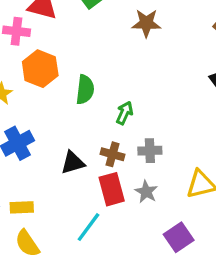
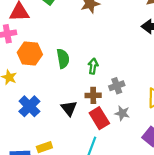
black triangle: (73, 163) -> (69, 108), turned -36

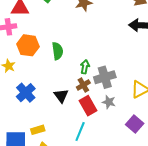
green arrow: (93, 66) -> (85, 67), moved
gray cross: (117, 86) -> (105, 77), size x1.5
brown cross: (93, 95) -> (83, 85), turned -32

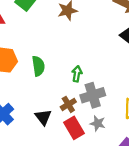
green arrow: (85, 67) -> (77, 74), moved

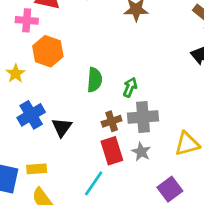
green semicircle: (38, 66) -> (95, 80), moved
black triangle: (43, 117) -> (62, 127), moved

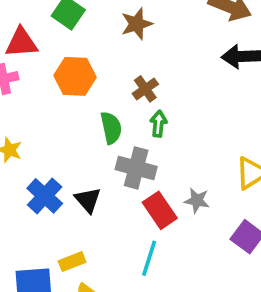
orange hexagon: (48, 51) -> (75, 76), moved
gray cross: (143, 117) -> (136, 168), moved, turned 36
brown cross: (112, 121) -> (145, 89), moved

